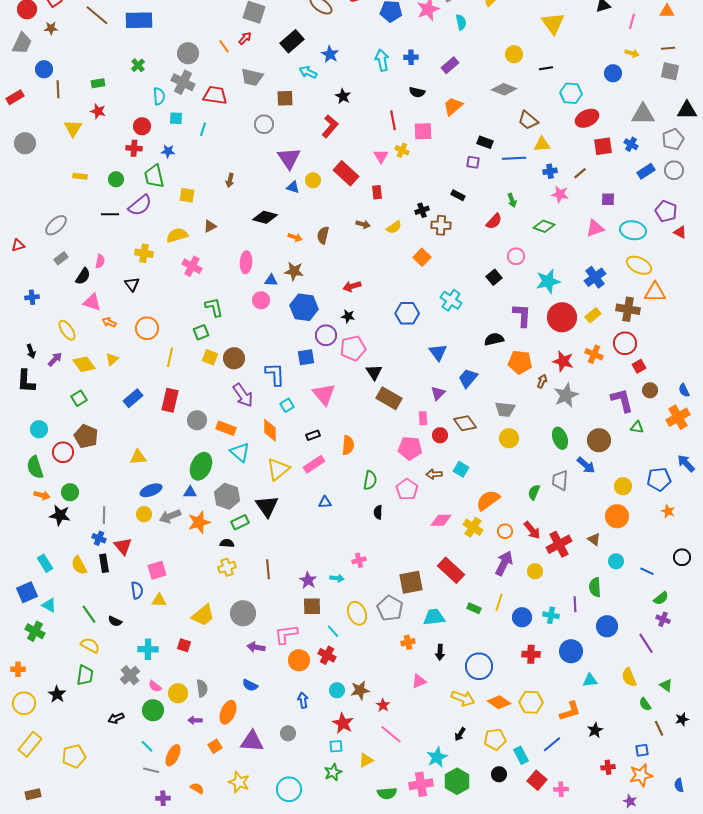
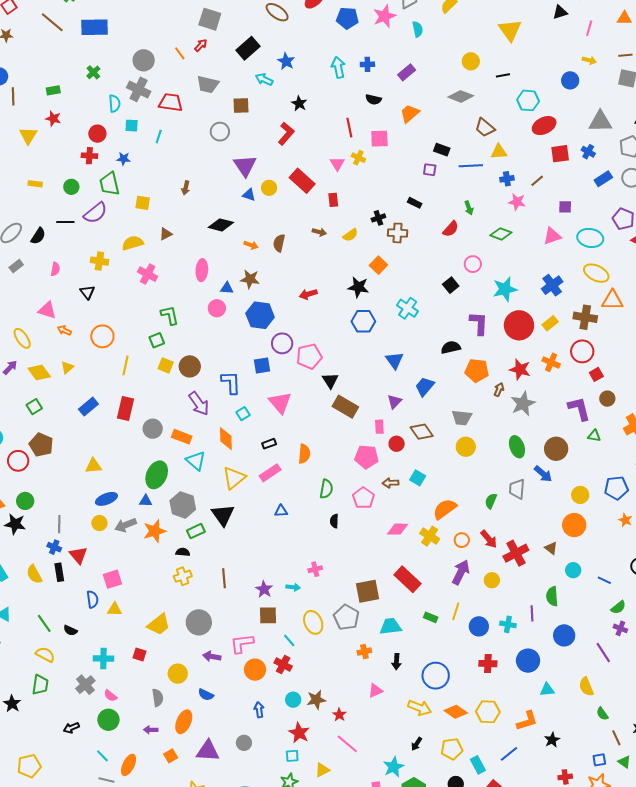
black semicircle: (83, 276) -> (38, 236), moved
black star: (348, 316) -> (358, 287), moved, size x1.5
green triangle: (666, 685) -> (624, 762), moved
yellow circle: (178, 693) -> (178, 674), moved

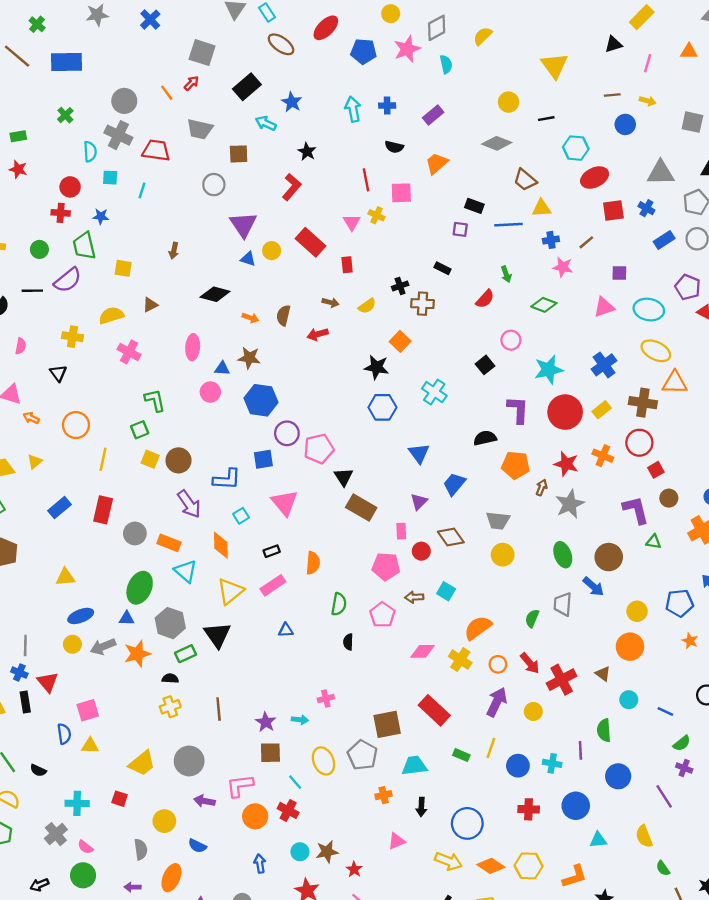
brown line: (625, 55) -> (612, 95), moved
red arrow: (308, 294) -> (318, 334), moved
blue L-shape: (231, 383) -> (227, 479), turned 95

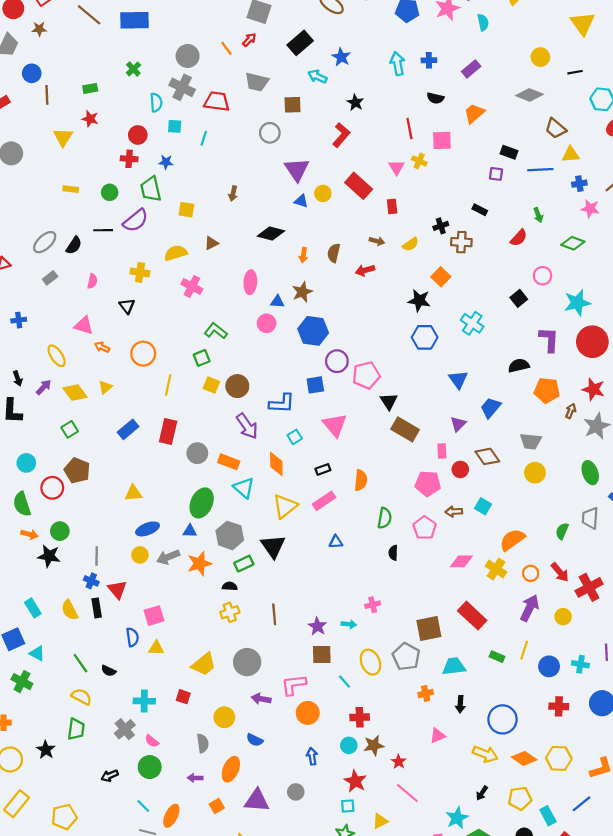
orange arrow: (250, 318) -> (303, 255), turned 80
brown star: (249, 358) -> (302, 292), turned -30
green L-shape: (155, 400) -> (216, 331), turned -40
red cross: (288, 810) -> (360, 717), moved, turned -30

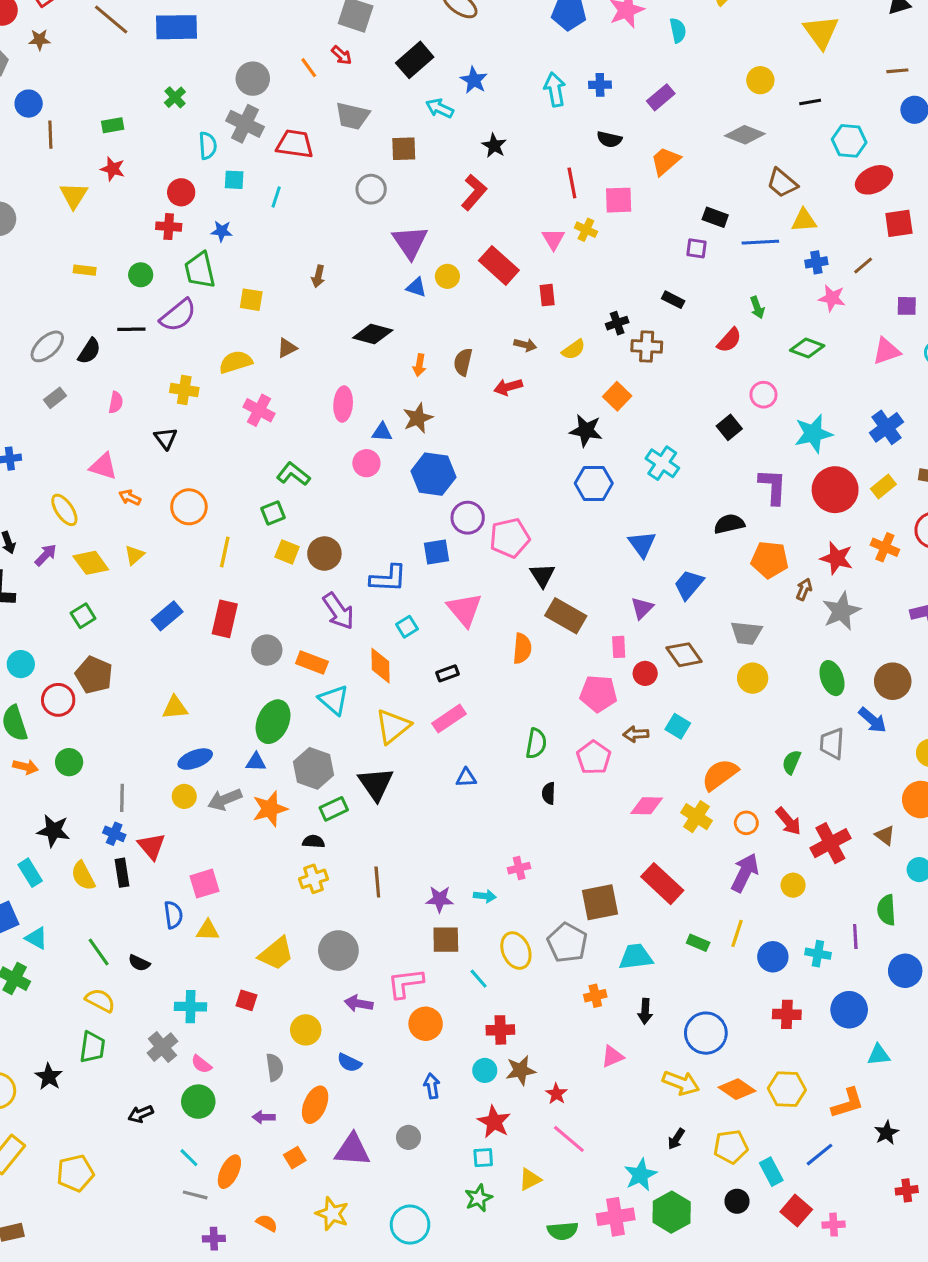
red arrow: (249, 40) -> (342, 55), turned 88
orange semicircle: (361, 480) -> (522, 648), moved
black star: (49, 556) -> (53, 831), moved
purple star: (317, 626) -> (440, 899), turned -30

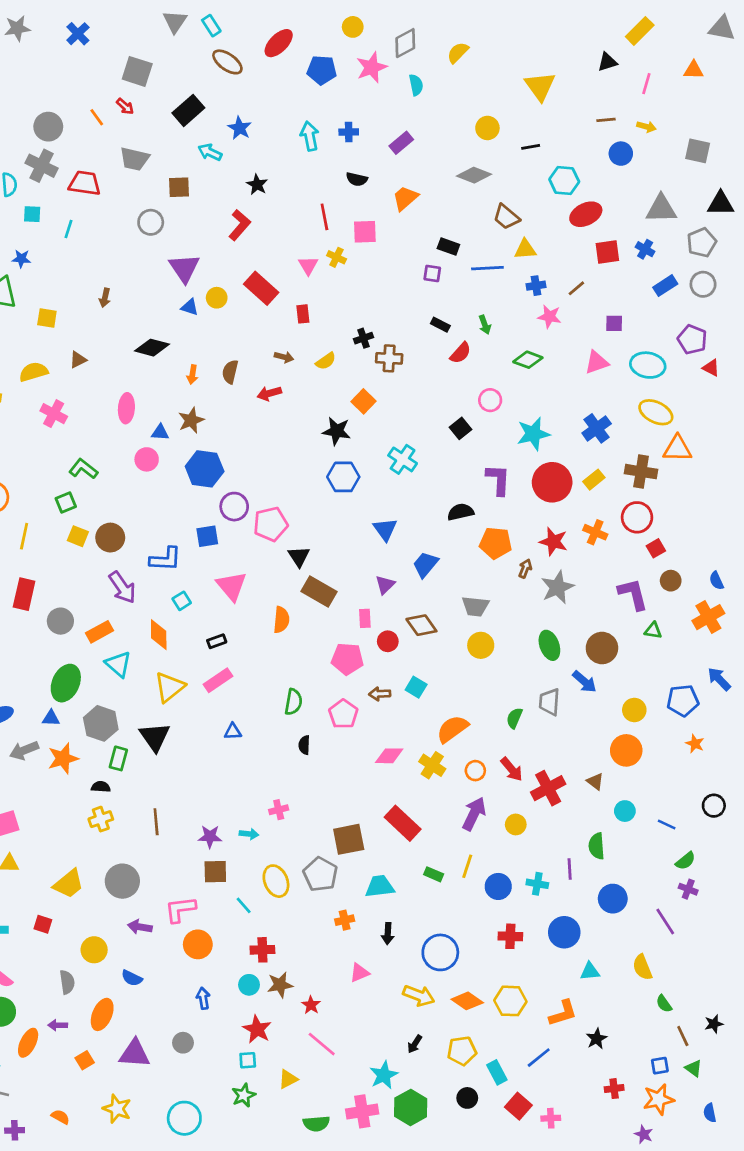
black rectangle: (673, 300) -> (440, 325), moved
orange rectangle: (312, 662) -> (99, 632), turned -50
green rectangle: (334, 809) -> (118, 758), turned -50
orange ellipse: (229, 1172) -> (28, 1043), moved

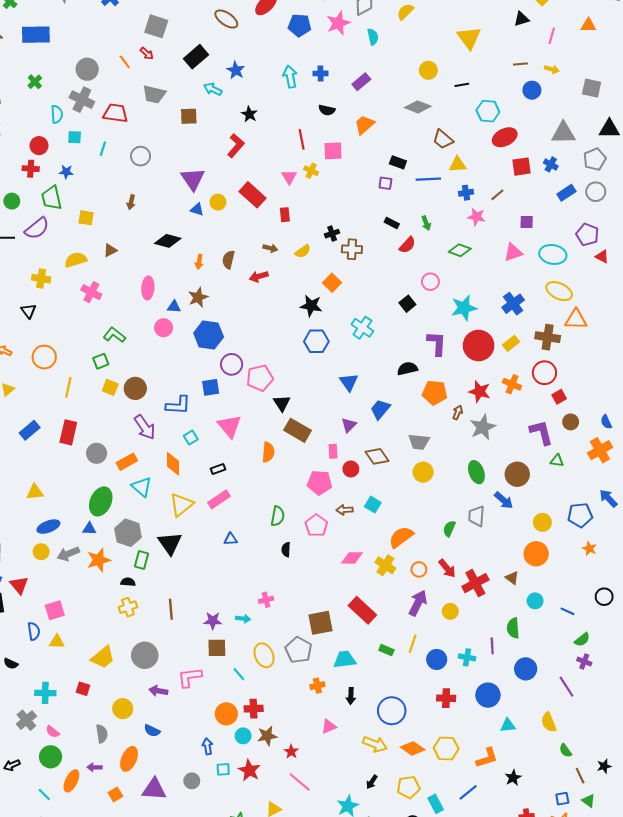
gray circle: (151, 222) -> (141, 156), moved
orange circle: (198, 944) -> (226, 714), moved
cyan square: (248, 1060) -> (223, 769), moved

